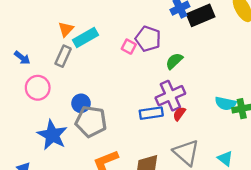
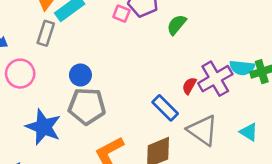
purple cross: (170, 96) -> (215, 79), moved
blue circle: (81, 103) -> (80, 75), moved
blue rectangle: (151, 113) -> (165, 108), moved, turned 60

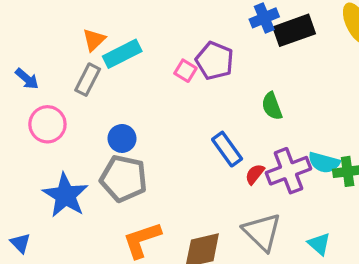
green semicircle: (177, 25) -> (272, 106), moved, turned -70
blue rectangle: (165, 108) -> (227, 149), moved

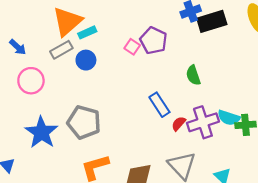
orange triangle: (94, 40) -> (67, 21), size x1.8
cyan rectangle: (122, 54) -> (87, 32), size x0.7
gray rectangle: (88, 80) -> (61, 50), turned 30
blue circle: (122, 138) -> (86, 60), moved

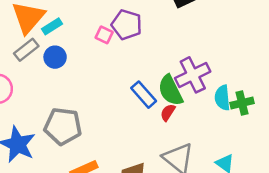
green semicircle: (193, 75) -> (170, 90), moved, size x1.4
cyan semicircle: (229, 118) -> (222, 98), turned 75
purple cross: (203, 122) -> (193, 75), moved

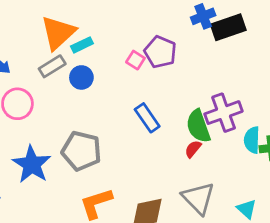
blue rectangle: (144, 95) -> (147, 118), moved

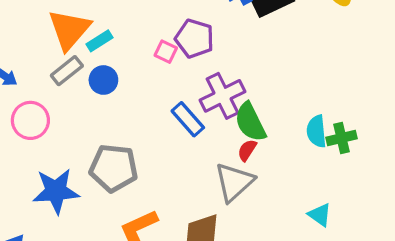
purple cross: (224, 113) -> (222, 96), moved
blue star: (32, 164) -> (56, 191), turned -30
gray triangle: (198, 198) -> (234, 182), moved, turned 39

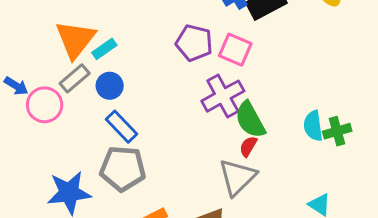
pink square: (166, 52) -> (235, 50), moved, size x1.5
blue rectangle: (188, 119) -> (122, 127), moved
pink circle: (30, 120) -> (45, 105), moved

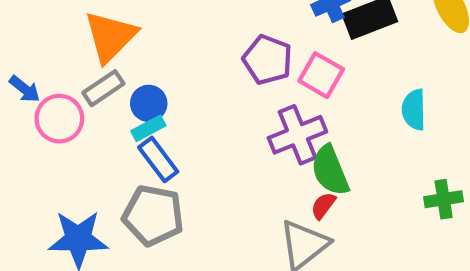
cyan rectangle: (104, 49) -> (148, 128), moved
cyan semicircle: (313, 126) -> (414, 110), moved

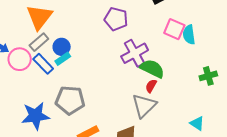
pink square: (321, 75) -> (174, 29), moved
blue rectangle: (158, 159) -> (43, 64), moved
green semicircle: (330, 170) -> (152, 69), turned 145

